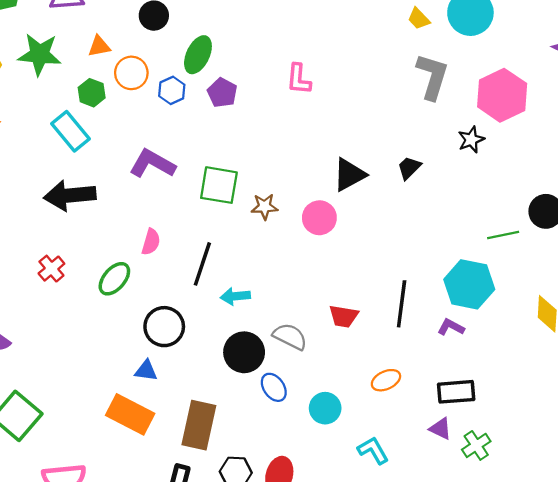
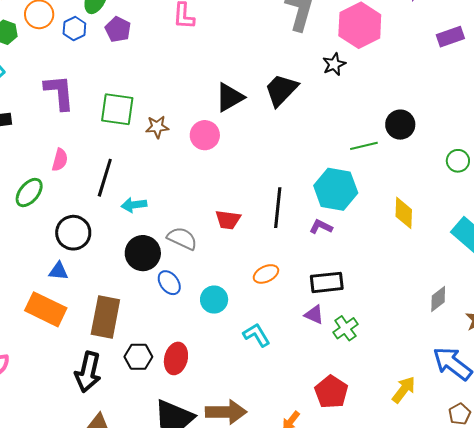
purple L-shape: (152, 164) -> (59, 92), turned 57
black trapezoid: (409, 168) -> (281, 90), size x1.6

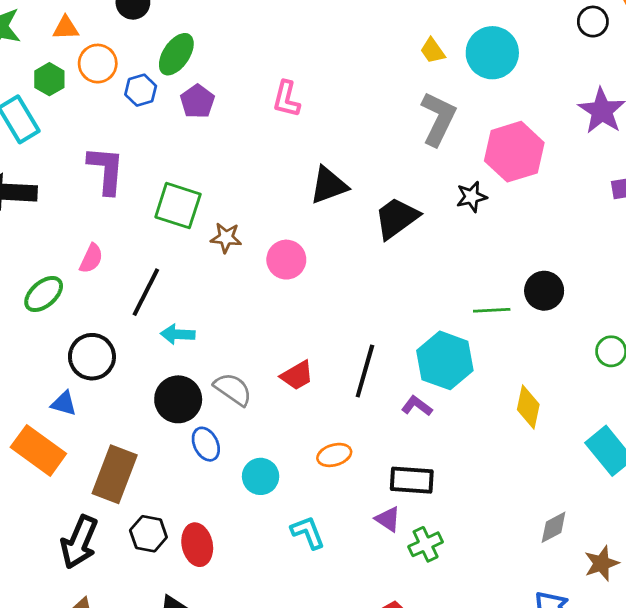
black triangle: (230, 97) -> (329, 185), moved
red trapezoid: (228, 220) -> (297, 375), turned -48
red ellipse: (176, 358) -> (197, 545), turned -36

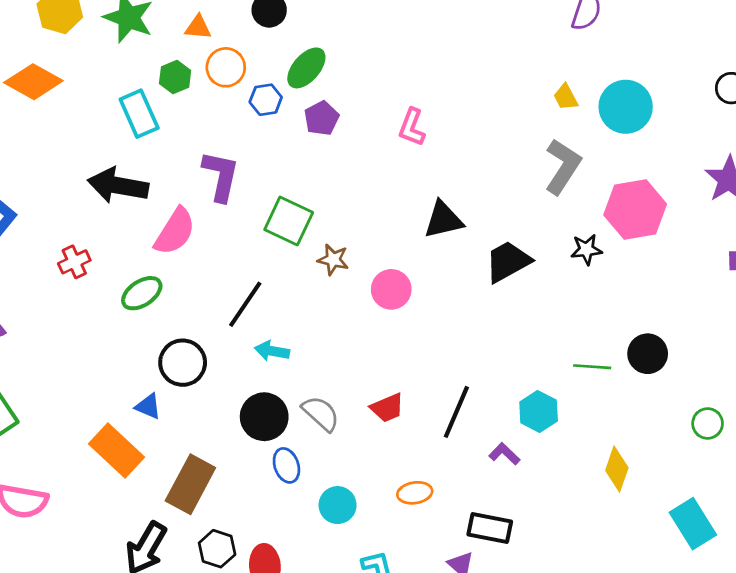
pink semicircle: (91, 258) -> (175, 231), moved, size x1.6
cyan hexagon: (445, 360) -> (539, 411), size x0.7

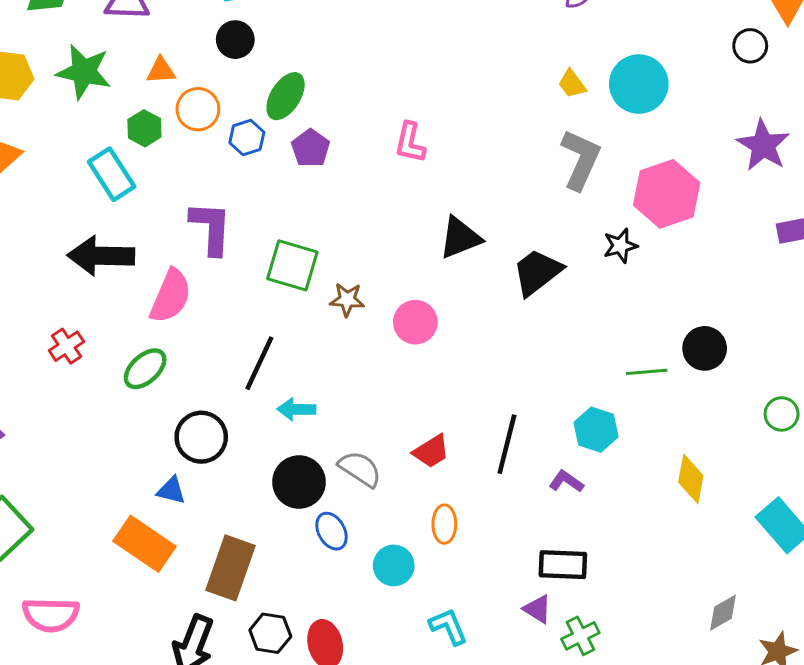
orange ellipse: (415, 493) -> (444, 524), moved, turned -72

